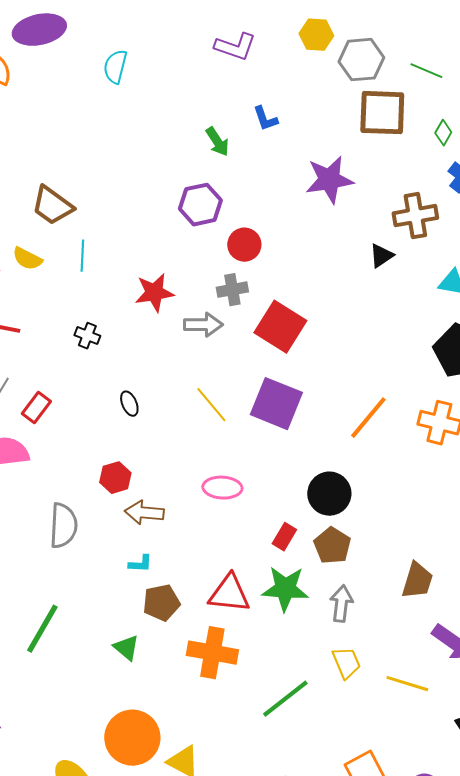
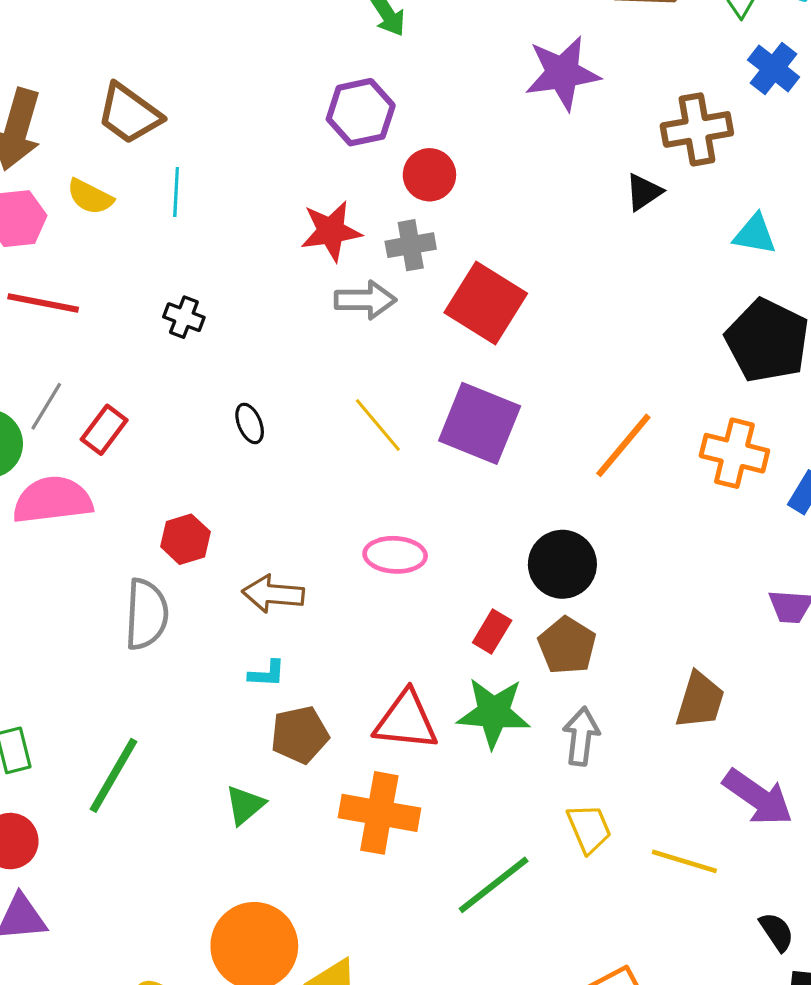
red star: (154, 293) -> (331, 231), moved
red hexagon: (115, 478) -> (185, 539), moved
green triangle: (126, 648) -> (245, 805), turned 40

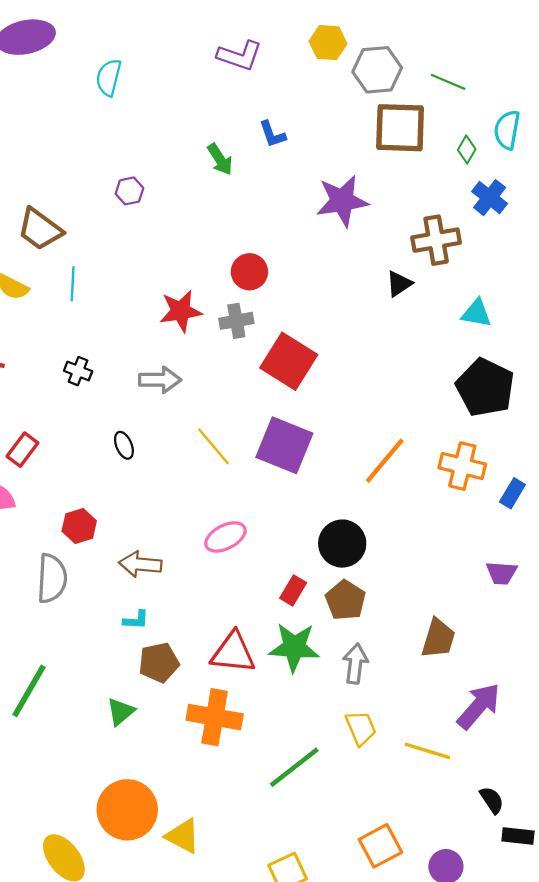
purple hexagon: (361, 112) -> (129, 191), moved, size x0.6
gray arrow: (365, 300) -> (160, 380), moved
pink ellipse: (395, 555) -> (225, 537), turned -30
purple arrow: (758, 797) -> (479, 706), turned -84

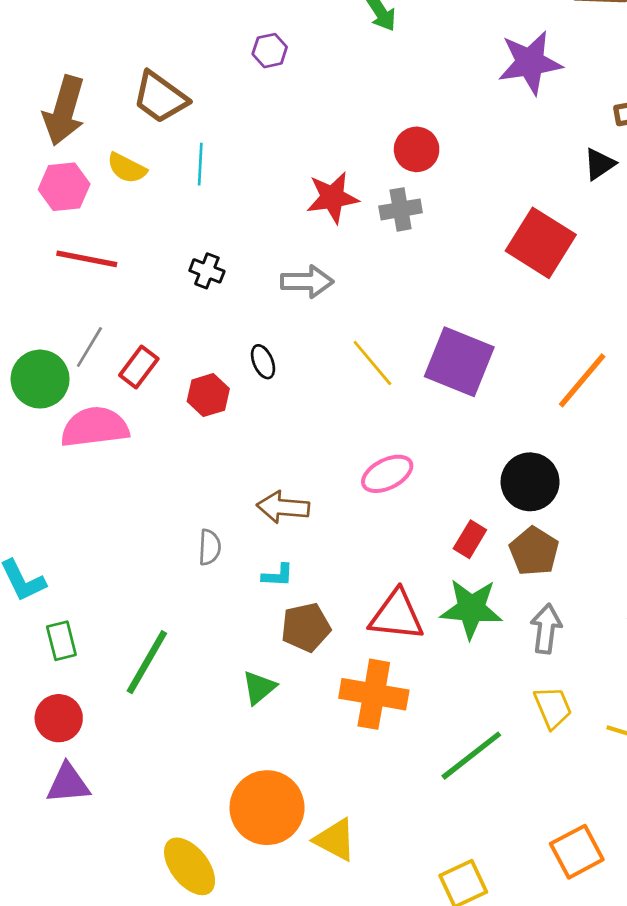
red square: (289, 361) -> (541, 243), moved
red hexagon: (79, 526) -> (208, 395), moved
gray semicircle: (52, 578) -> (210, 547), moved, size x0.6

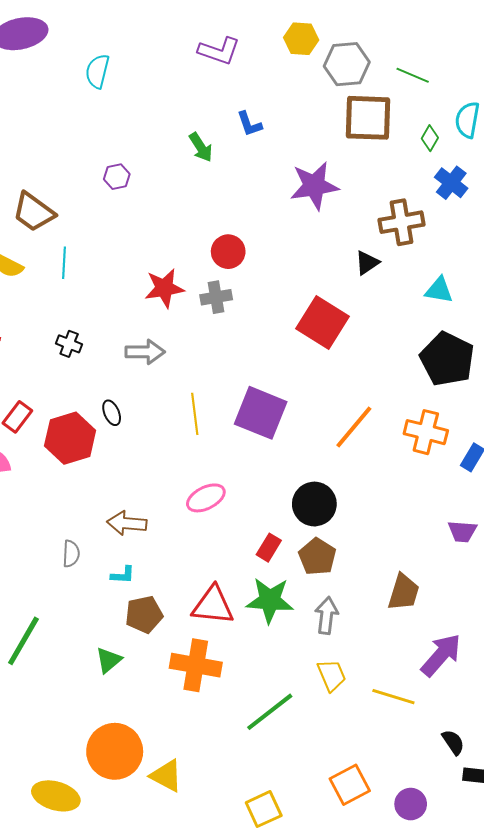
yellow line: (372, 363) -> (195, 414), turned 33
red hexagon: (208, 395) -> (70, 438), size x1.6
yellow ellipse: (190, 866) -> (56, 796), turned -36

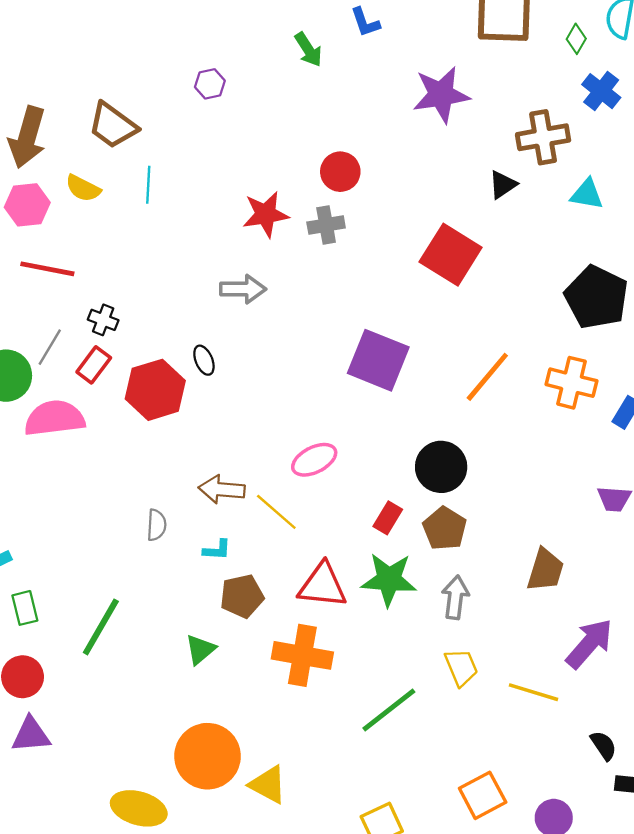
cyan triangle: (439, 290) -> (587, 194), moved
black cross: (69, 344) -> (103, 320), moved
yellow line: (195, 414) -> (276, 512), moved, turned -42

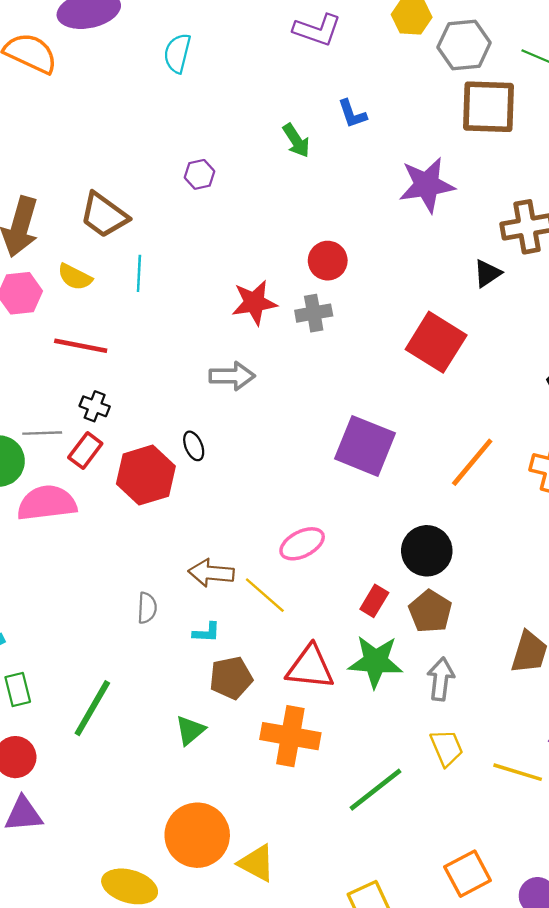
red line: (47, 269) -> (81, 346), moved
gray line: (50, 347) -> (42, 433), turned 57

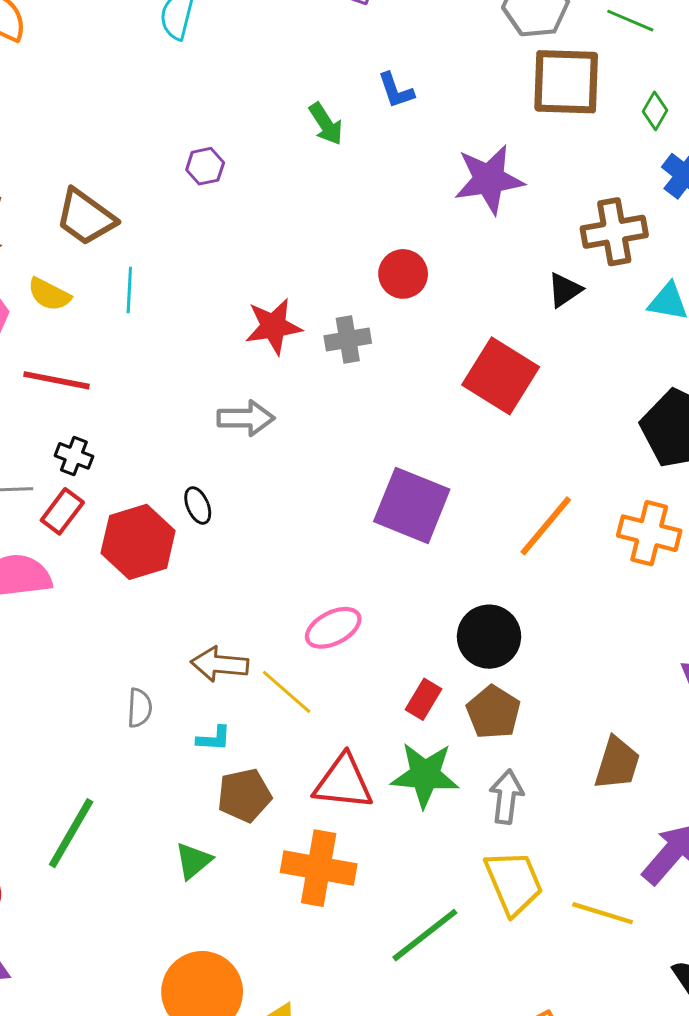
red circle: (328, 261) -> (403, 274), moved
yellow trapezoid: (447, 748) -> (514, 883), size x1.4

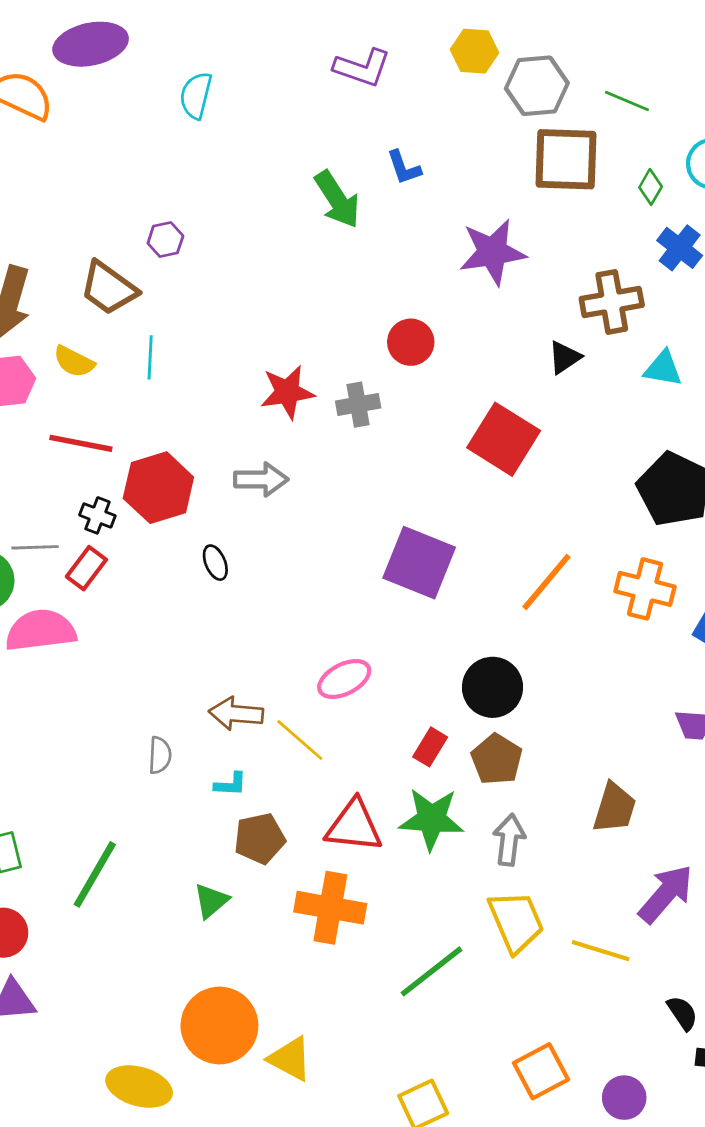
green arrow: (326, 124) -> (337, 199), size x1.4
purple hexagon: (205, 166) -> (165, 240), moved
red hexagon: (138, 542) -> (158, 488), moved

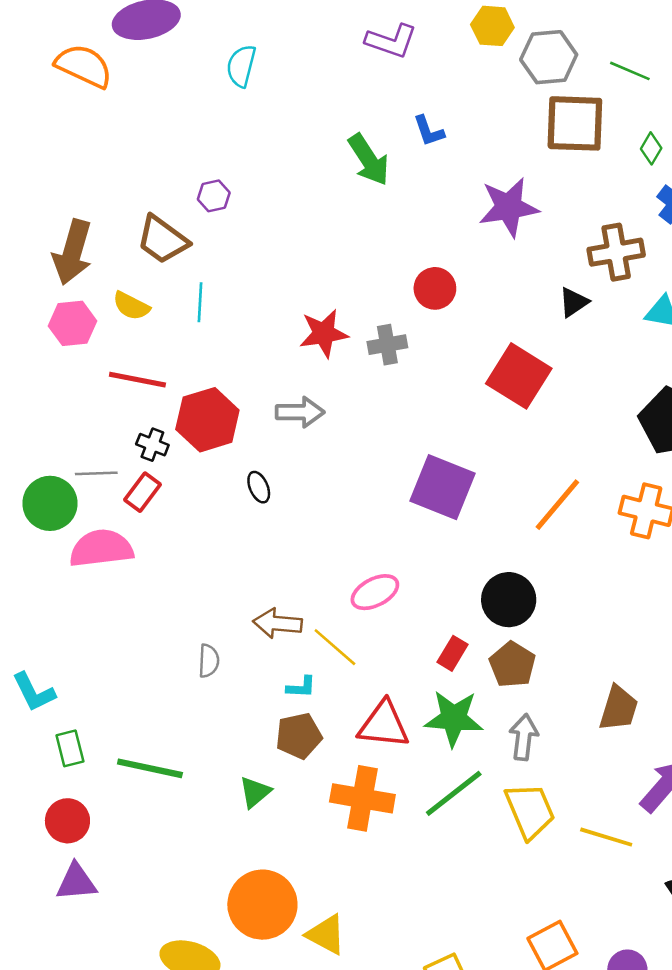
cyan L-shape: (231, 784) -> (301, 687), moved
green line: (95, 874) -> (150, 768), turned 72
green line: (432, 971) -> (454, 793), moved

